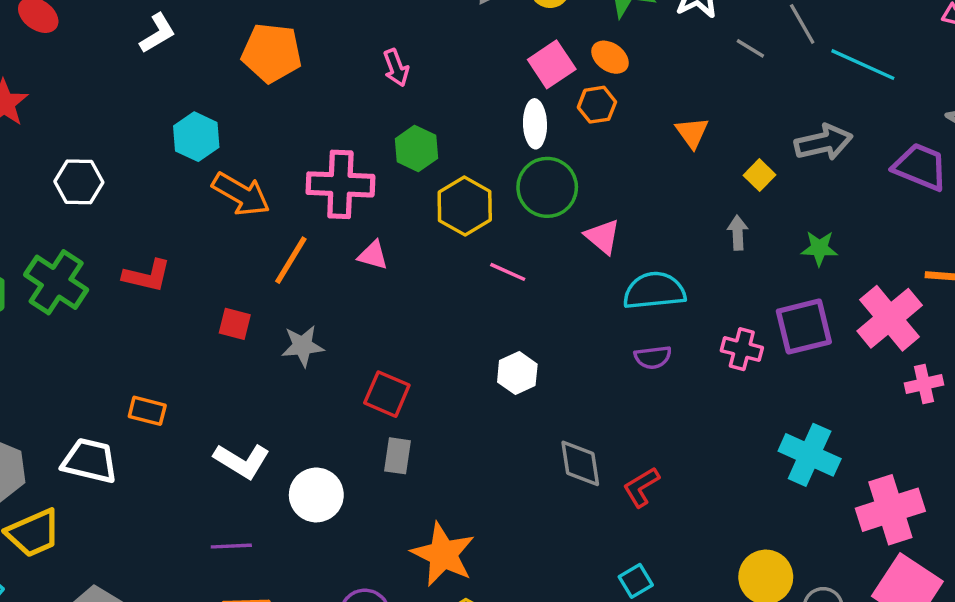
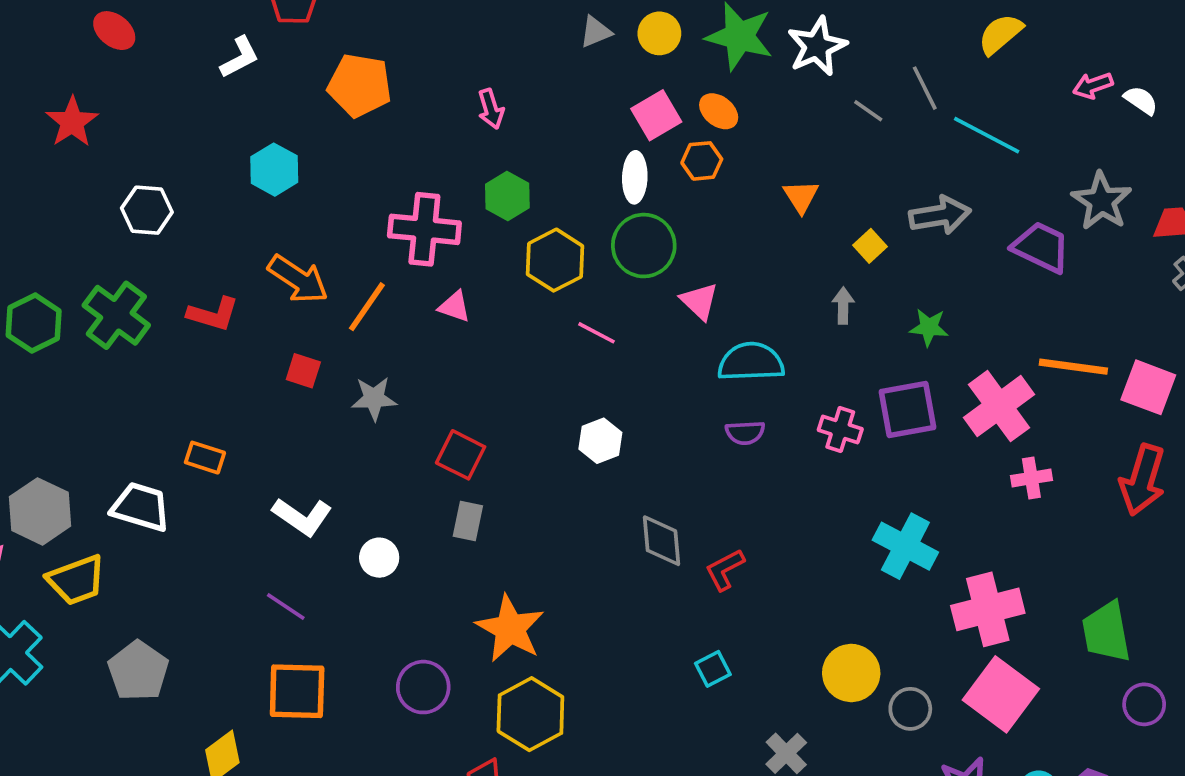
orange arrow: (241, 194) -> (298, 279), moved
white circle: (316, 495) -> (379, 558), size x0.7
purple line: (231, 546) -> (286, 606), turned 33

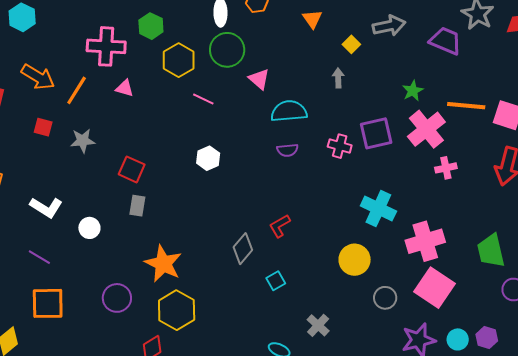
green star: (929, 327) -> (413, 91), moved, turned -30
gray diamond: (661, 541) -> (243, 249), moved, turned 48
yellow circle: (851, 673) -> (355, 260), moved

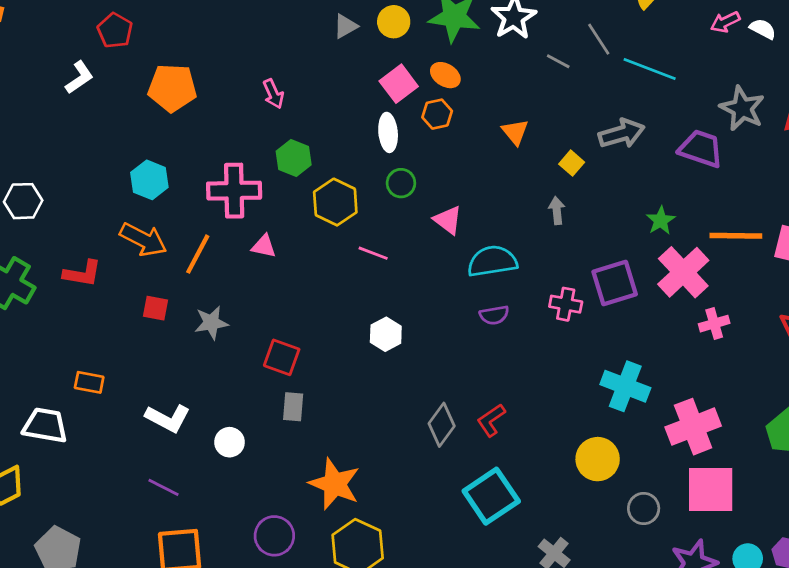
cyan hexagon: (22, 17) -> (149, 180), moved
green circle: (227, 50) -> (401, 183), size x0.6
gray diamond: (243, 249) -> (442, 425), moved
cyan square: (276, 281) -> (491, 496), size x2.0
pink square: (435, 288) -> (711, 489), turned -30

